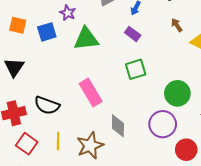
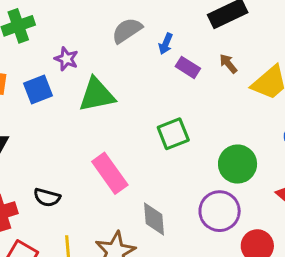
purple rectangle: (133, 34) -> (188, 67), moved
black semicircle: (47, 105) -> (47, 197), size x0.7

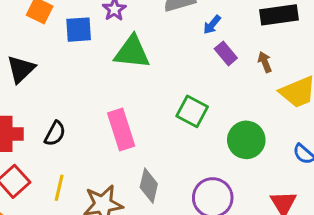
green square: (173, 134) -> (192, 111), turned 32
green circle: (238, 164) -> (246, 140), moved
black semicircle: (47, 197) -> (55, 133), turned -95

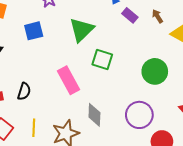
blue square: (79, 30) -> (34, 31), moved
green triangle: (132, 52) -> (82, 30), moved, turned -40
green square: (192, 111) -> (102, 59), moved

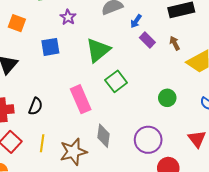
green square: (102, 59) -> (116, 81), turned 30
green circle: (155, 71) -> (167, 98), size x0.7

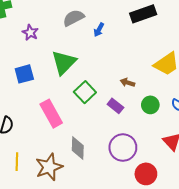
purple rectangle: (147, 40) -> (115, 106), moved
brown arrow: (175, 43) -> (127, 83), moved, turned -40
blue square: (50, 47) -> (24, 74), moved
green circle: (167, 98) -> (150, 105), moved

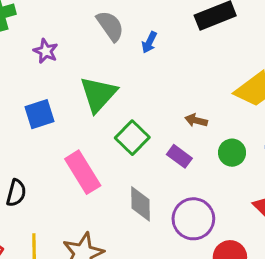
gray semicircle: (74, 18) -> (110, 26), turned 85
gray diamond: (78, 148) -> (140, 204), moved

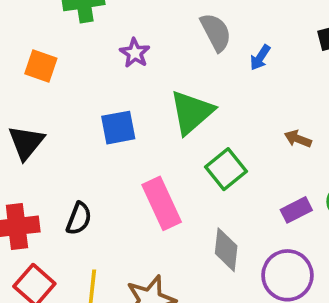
brown arrow: (196, 120) -> (298, 139), moved
purple rectangle: (179, 156) -> (296, 210), moved, turned -70

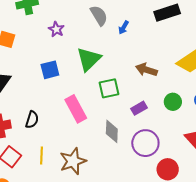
brown arrow: (298, 139) -> (146, 70), size x1.5
green square: (226, 169) -> (109, 88), turned 30
purple rectangle: (296, 210) -> (139, 108), moved

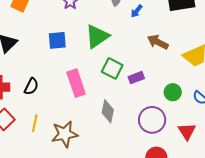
brown arrow: (146, 70) -> (158, 42), moved
green square: (109, 88) -> (112, 68), turned 30
purple rectangle: (139, 108) -> (136, 78), moved
purple circle: (145, 143) -> (152, 120), moved

